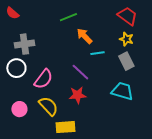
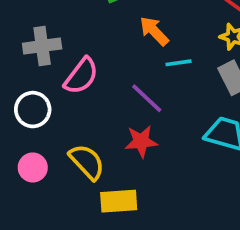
white circle: (16, 68) -> (33, 110), moved
pink semicircle: (43, 79) -> (81, 76), moved

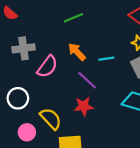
orange arrow: (154, 31) -> (77, 52), moved
white circle: (33, 110) -> (18, 98), moved
pink circle: (33, 167) -> (27, 132), moved

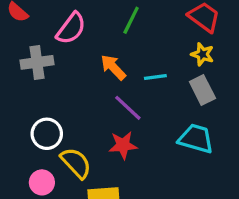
green line: (73, 18) -> (131, 20), moved, turned -42
pink semicircle: (47, 67) -> (71, 28), moved
white circle: (18, 98) -> (47, 134), moved

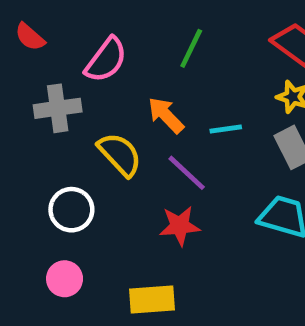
yellow semicircle: (76, 163) -> (120, 154), moved

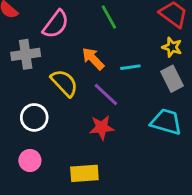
green line: (191, 48) -> (109, 17), turned -55

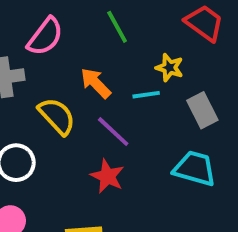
yellow star: (172, 47) -> (169, 68), moved
red star: (102, 127) -> (107, 176), turned 30

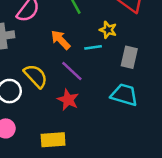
gray rectangle: (202, 110) -> (129, 57), turned 40
yellow semicircle: (57, 116) -> (36, 76), moved

